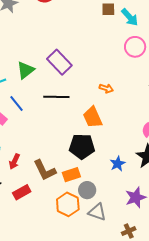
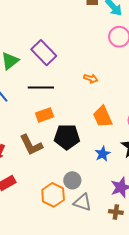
orange trapezoid: (93, 117) -> (103, 117), moved
brown L-shape: (45, 170) -> (31, 145), moved
orange rectangle: (71, 175) -> (45, 115), moved
brown cross: (129, 231) -> (116, 212), moved, turned 32

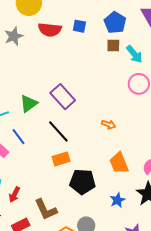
black line: (41, 87) -> (58, 131), turned 45
brown L-shape: (31, 145) -> (46, 209), moved

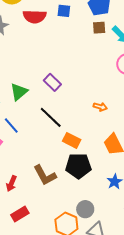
purple rectangle: (63, 97) -> (52, 82), size x0.7
orange rectangle: (61, 159) -> (72, 140), moved, turned 48
brown L-shape: (46, 209) -> (45, 175), moved

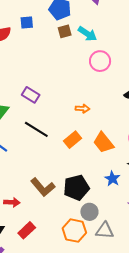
orange rectangle: (72, 140) -> (72, 140), moved, turned -54
black pentagon: (78, 166) -> (76, 188), moved
red arrow: (11, 184) -> (12, 202), turned -98

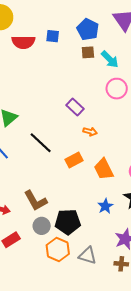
purple rectangle: (31, 95) -> (75, 107), moved
black pentagon: (76, 188) -> (68, 222), moved
gray circle: (89, 212) -> (42, 226), moved

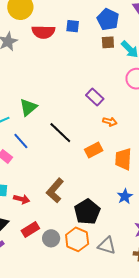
orange trapezoid: (104, 169) -> (123, 159), turned 30
brown L-shape: (36, 201) -> (55, 190), turned 70
black pentagon: (68, 222) -> (87, 212), turned -30
gray circle: (42, 226) -> (51, 238), moved

